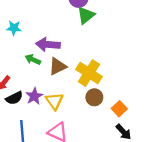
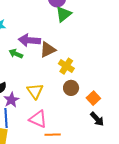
brown triangle: (58, 66) -> (48, 50), moved
yellow cross: (89, 73) -> (66, 66), size x0.7
purple star: (34, 96) -> (11, 100), moved

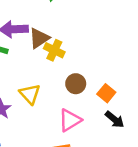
yellow cross: (66, 66) -> (54, 50), moved
pink triangle: (38, 119) -> (70, 120), moved, turned -48

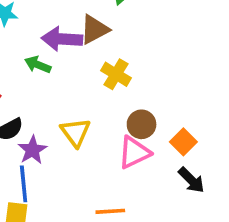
brown triangle: (39, 38) -> (95, 30), moved
pink triangle: (70, 120) -> (134, 153), moved

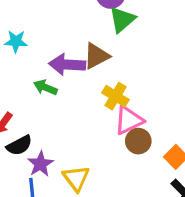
yellow triangle: (76, 132) -> (76, 178), moved
pink triangle: (134, 153) -> (129, 120), moved

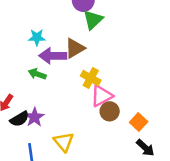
cyan star: (16, 41) -> (37, 37), moved
purple star: (40, 164) -> (34, 117), moved

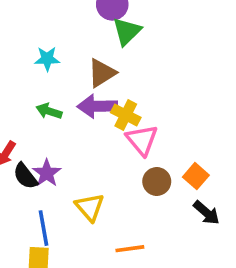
purple arrow: (53, 56) -> (97, 106), moved
pink triangle: (102, 96) -> (142, 140), turned -40
brown circle: (110, 111) -> (157, 181), moved
black semicircle: (19, 119) -> (25, 176), turned 84

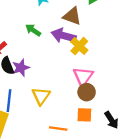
brown triangle: (102, 73) -> (72, 16), turned 36
pink triangle: (142, 140) -> (83, 77), moved
orange square: (196, 176) -> (84, 115), moved, turned 35

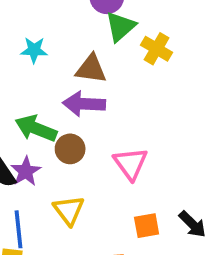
green arrow: (33, 30) -> (36, 128), moved, size x1.5
yellow cross: (79, 46) -> (157, 49), moved
brown circle: (87, 92) -> (70, 149), moved

